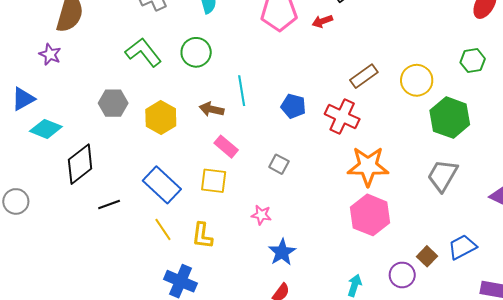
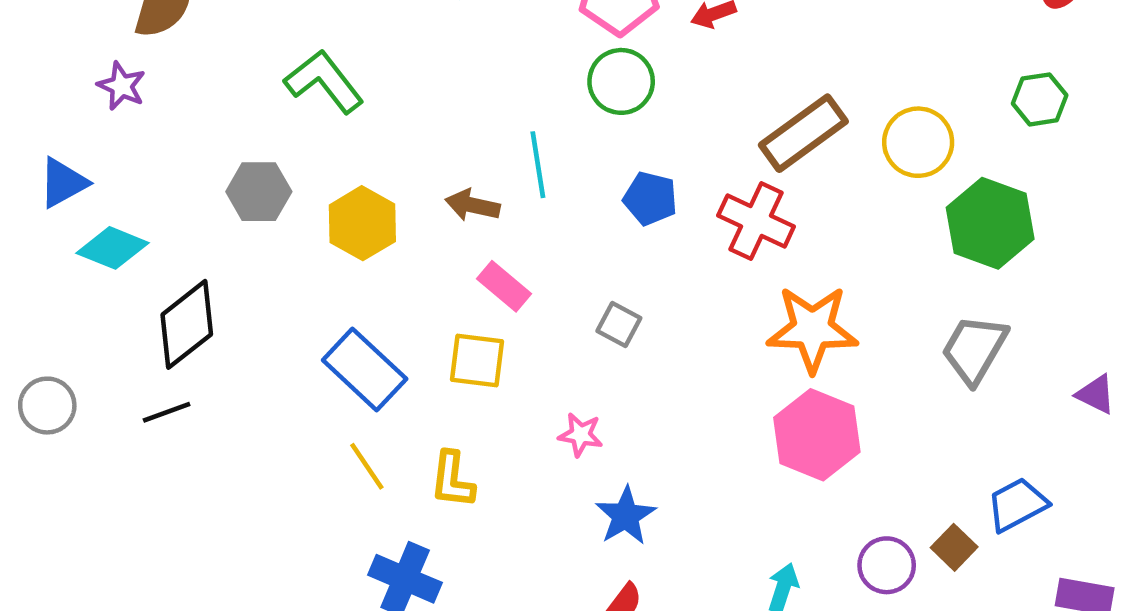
green circle: (196, 52) -> (621, 81), moved
brown rectangle: (364, 76) -> (803, 133), size x1.4
black line: (109, 205) -> (167, 412), moved
brown square: (427, 256) -> (954, 547), moved

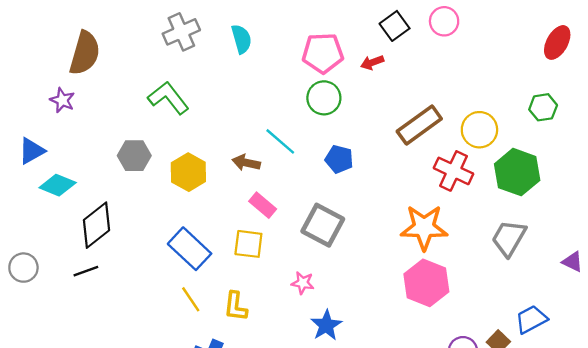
cyan line: (538, 165) -> (280, 141), turned -40
red cross: (756, 221) -> (454, 171), moved
gray square: (619, 324) -> (323, 225), size x1.8

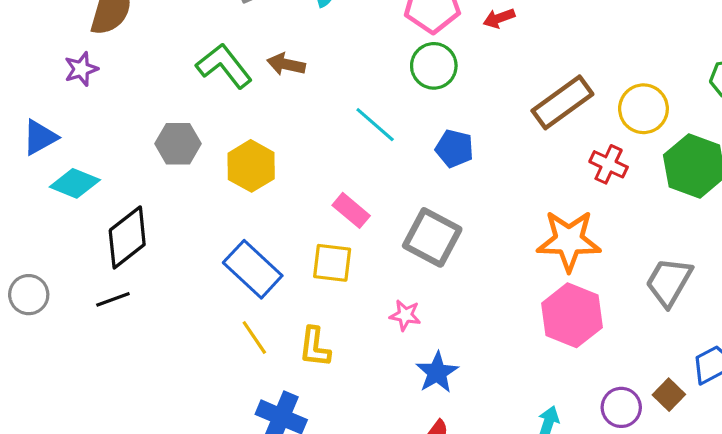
purple star: (62, 100) -> (81, 69), turned 30
brown arrow: (246, 163) -> (286, 64), moved
red cross: (454, 171) -> (609, 164), size x0.7
gray trapezoid: (509, 238) -> (669, 282), moved

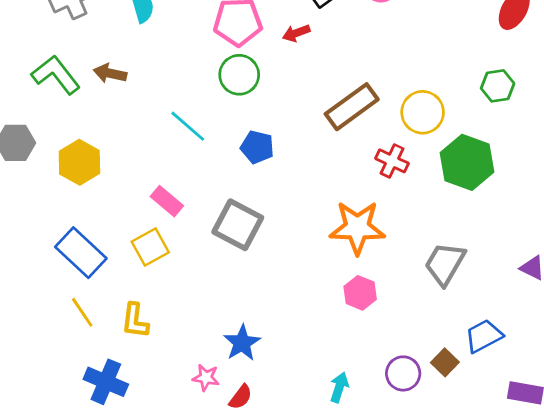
yellow square: (332, 263) -> (150, 247), turned -36
pink star: (405, 315) -> (206, 378), moved
pink hexagon: (572, 315) -> (360, 293), size x0.6

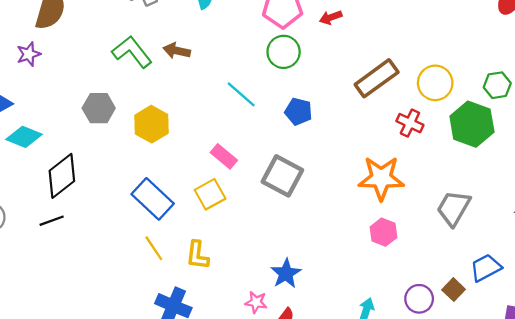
green hexagon: (498, 86) -> (497, 85), moved

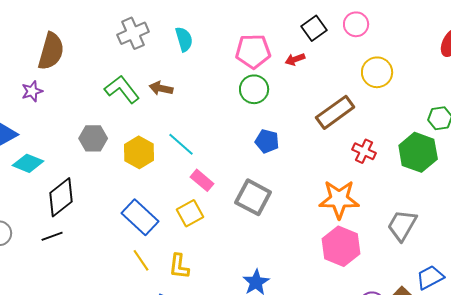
yellow circle: (435, 83) -> (377, 72), moved
cyan line: (241, 94) -> (181, 144), moved
pink hexagon: (383, 232) -> (341, 246), size x1.6

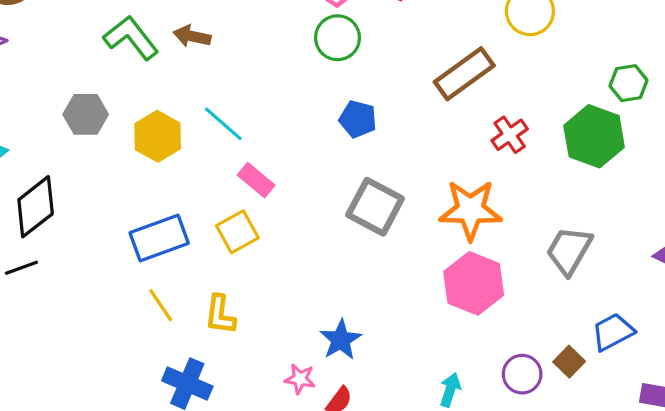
red cross: (364, 151) -> (510, 135), turned 30
gray square: (253, 197) -> (375, 207), moved
blue rectangle: (140, 217) -> (159, 238), turned -63

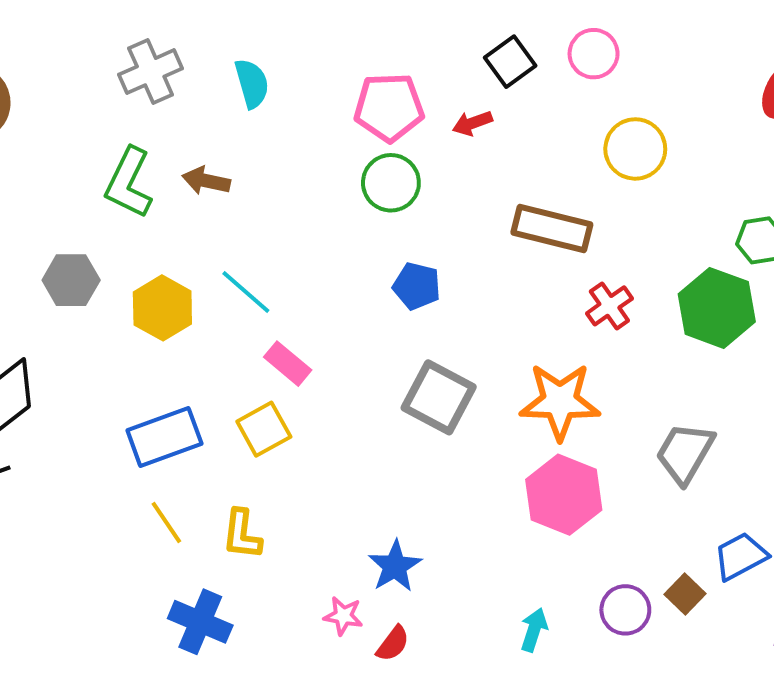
green L-shape: (131, 38) -> (129, 183), turned -116
brown rectangle: (464, 74) -> (552, 228), turned 50

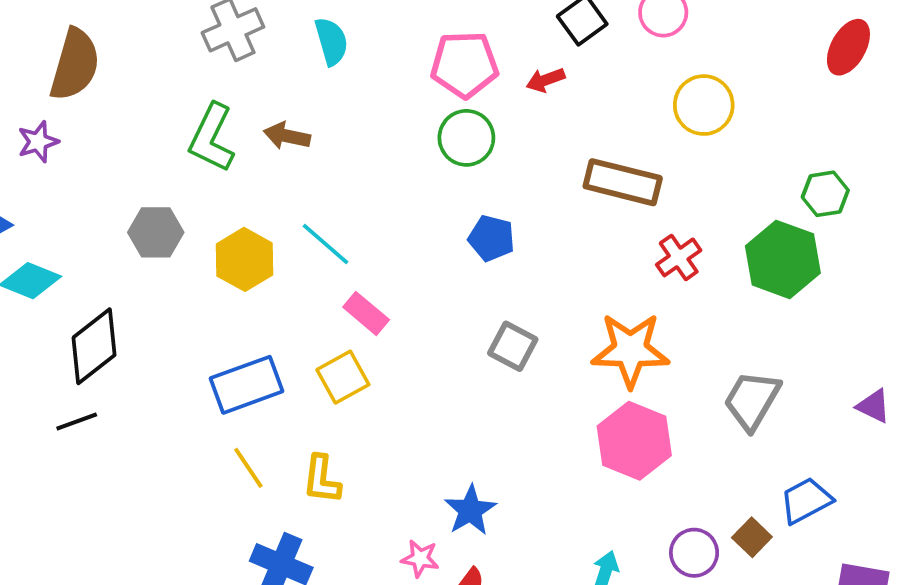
gray square: (439, 397) -> (513, 346), size x0.7

